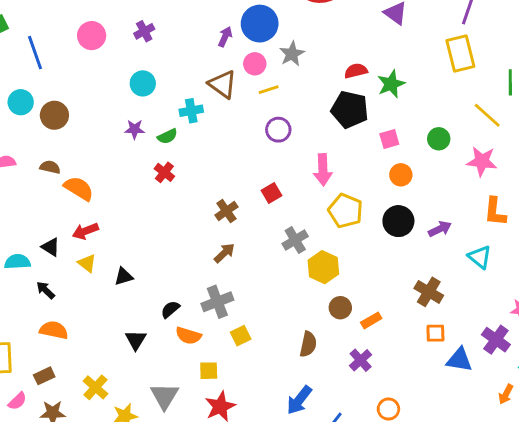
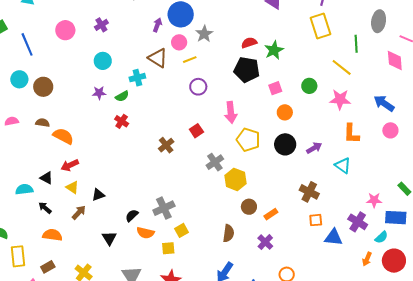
brown arrow: (224, 253) -> (79, 212), moved
yellow square: (209, 371) -> (168, 248), moved

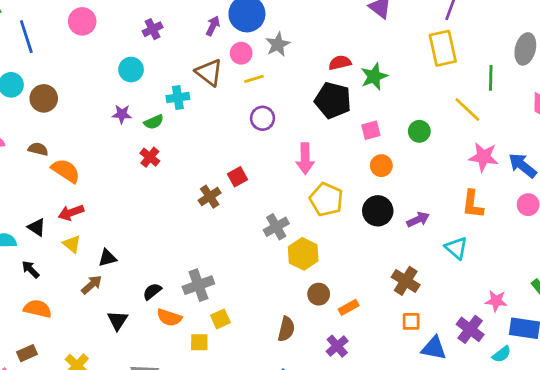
purple cross: (101, 25) -> (153, 29), moved
pink star: (340, 99) -> (483, 157), moved
red square: (196, 131) -> (238, 177), moved
brown arrow: (79, 212) -> (92, 285), moved

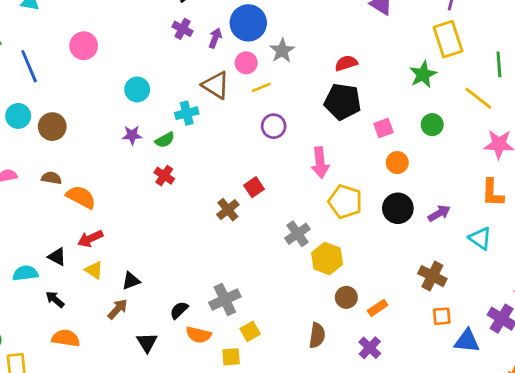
purple cross: (153, 29) -> (182, 29), moved, turned -30
green star: (374, 76) -> (423, 74), moved

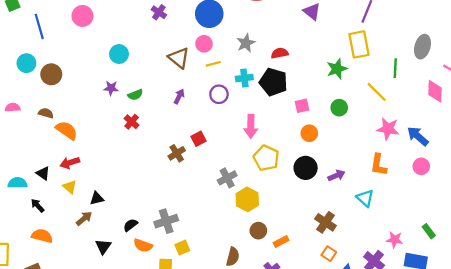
purple arrow: (215, 38) -> (179, 96), moved
gray star: (282, 51) -> (246, 43), moved
cyan cross: (187, 113) -> (244, 78), moved
orange square: (442, 316) -> (329, 254), turned 32

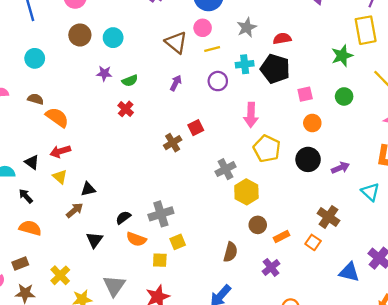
cyan circle: (26, 63) -> (35, 58), moved
brown circle: (51, 74) -> (80, 35), moved
orange square: (329, 254) -> (313, 242), moved

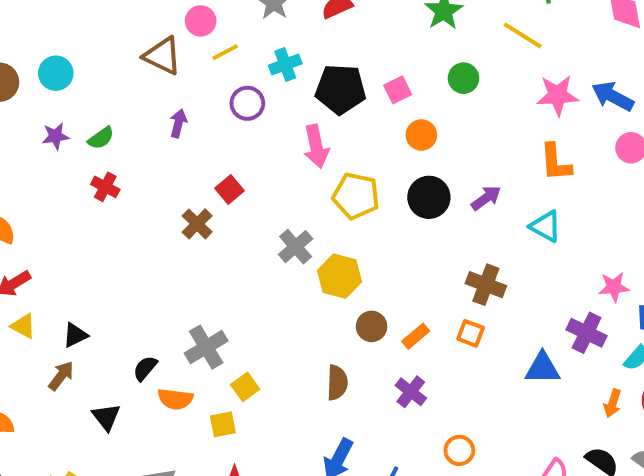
black pentagon: (275, 69) -> (341, 89), moved

